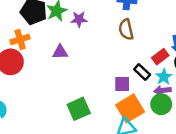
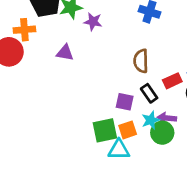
brown semicircle: (126, 29) -> (141, 61), moved
cyan star: (164, 77) -> (151, 120), moved
orange square: (130, 108) -> (128, 130), size x0.6
green square: (79, 109) -> (105, 130), moved

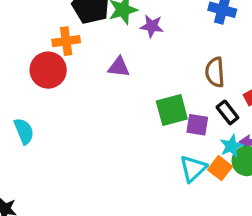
green square: (105, 130) -> (172, 110), moved
orange square: (128, 130) -> (220, 168), moved, turned -30
cyan triangle: (119, 150) -> (193, 169), moved, turned -40

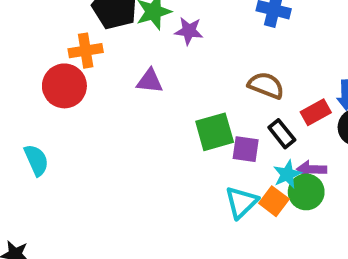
brown semicircle: (215, 72) -> (266, 85), turned 116

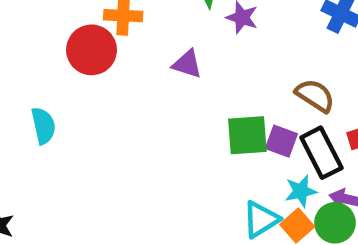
black rectangle: (282, 134) -> (321, 153), size x1.5
purple square: (246, 149) -> (281, 141), moved
cyan star: (287, 174) -> (301, 191), moved

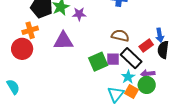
purple triangle: (187, 64) -> (63, 41), size x1.5

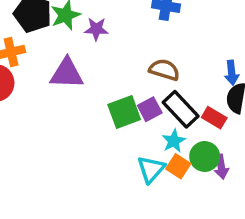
red rectangle: (146, 46) -> (214, 118), moved, turned 64
purple square: (113, 59) -> (150, 109), turned -32
purple arrow: (148, 74) -> (221, 167), moved, turned -96

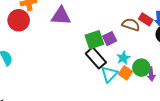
brown semicircle: (164, 70) -> (131, 25), moved
black rectangle: (181, 109) -> (96, 58), moved
red rectangle: (214, 118) -> (146, 19), moved

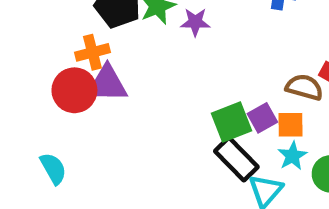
purple triangle: (61, 16) -> (107, 84), moved
orange square: (125, 73) -> (290, 125), moved, turned -32

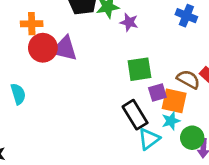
orange cross: (92, 52) -> (32, 24), moved
green square: (231, 122) -> (139, 69), moved
orange square: (290, 125) -> (174, 101), size x1.4

